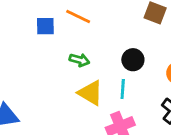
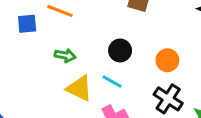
cyan line: (123, 89) -> (112, 82), turned -60

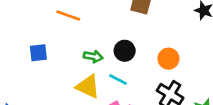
blue square: (27, 24) -> (38, 53), moved
green arrow: (65, 55) -> (93, 56), moved

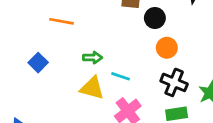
black circle: (125, 51) -> (155, 18), moved
blue square: (38, 53) -> (38, 63), turned -30

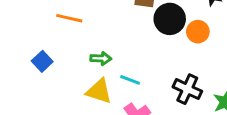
black circle: (155, 18) -> (170, 19), size x1.4
orange circle: (167, 48) -> (198, 32), moved

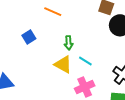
green arrow: (101, 58) -> (69, 43), turned 72

